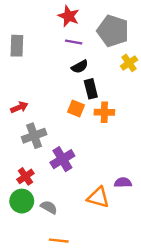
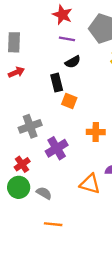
black rectangle: (91, 89) -> (57, 83), moved
red arrow: (19, 107) -> (16, 72), moved
orange cross: (104, 112) -> (96, 132), moved

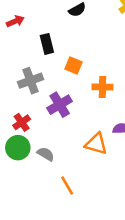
black rectangle: (57, 83) -> (47, 44), moved
orange square: (69, 101) -> (73, 65), moved
orange line: (53, 224) -> (67, 186), moved, turned 54

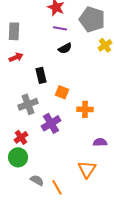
orange triangle: (96, 144) -> (87, 169), moved, turned 48
gray semicircle: (46, 154) -> (37, 180), moved

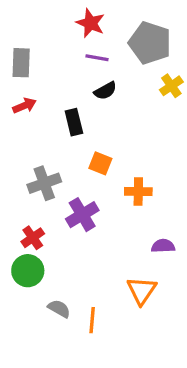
black rectangle: (41, 75) -> (74, 122), moved
orange line: (57, 187) -> (92, 320), turned 35

